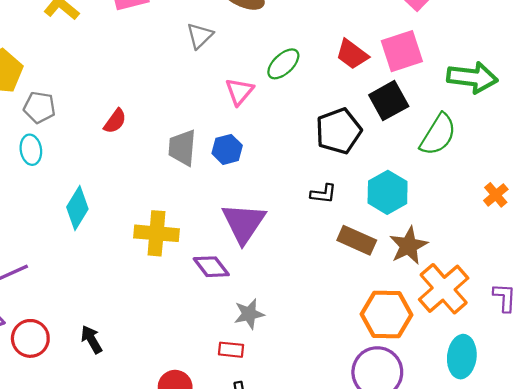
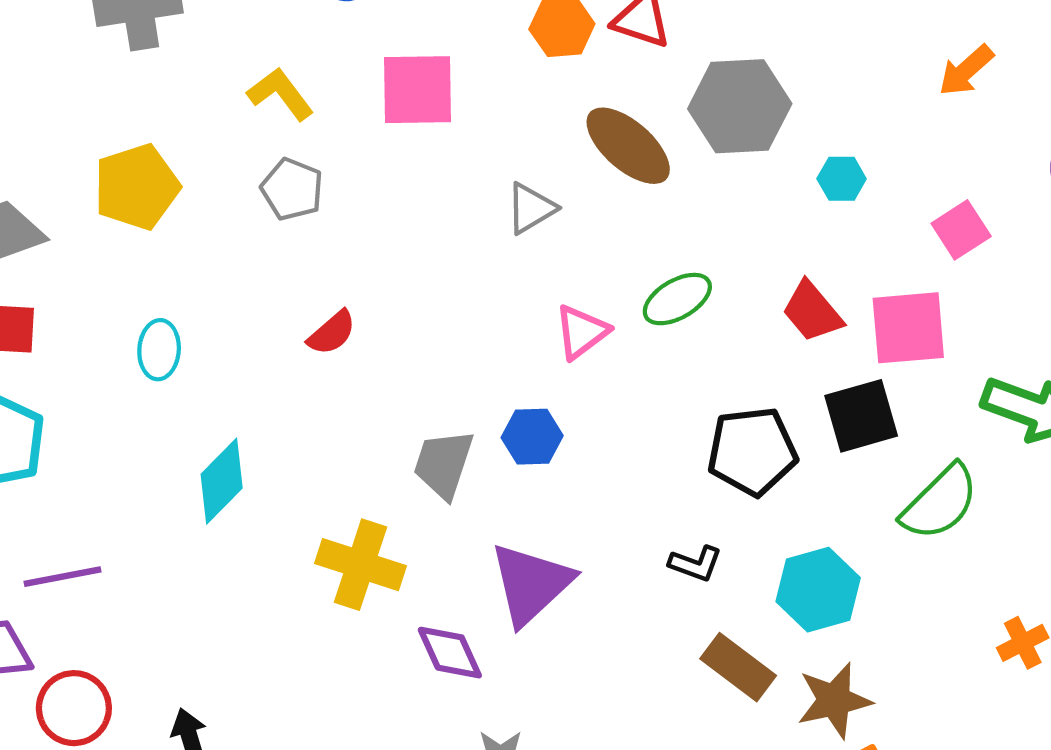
gray pentagon: (39, 107) -> (292, 189), moved
gray trapezoid: (182, 148) -> (443, 464), moved

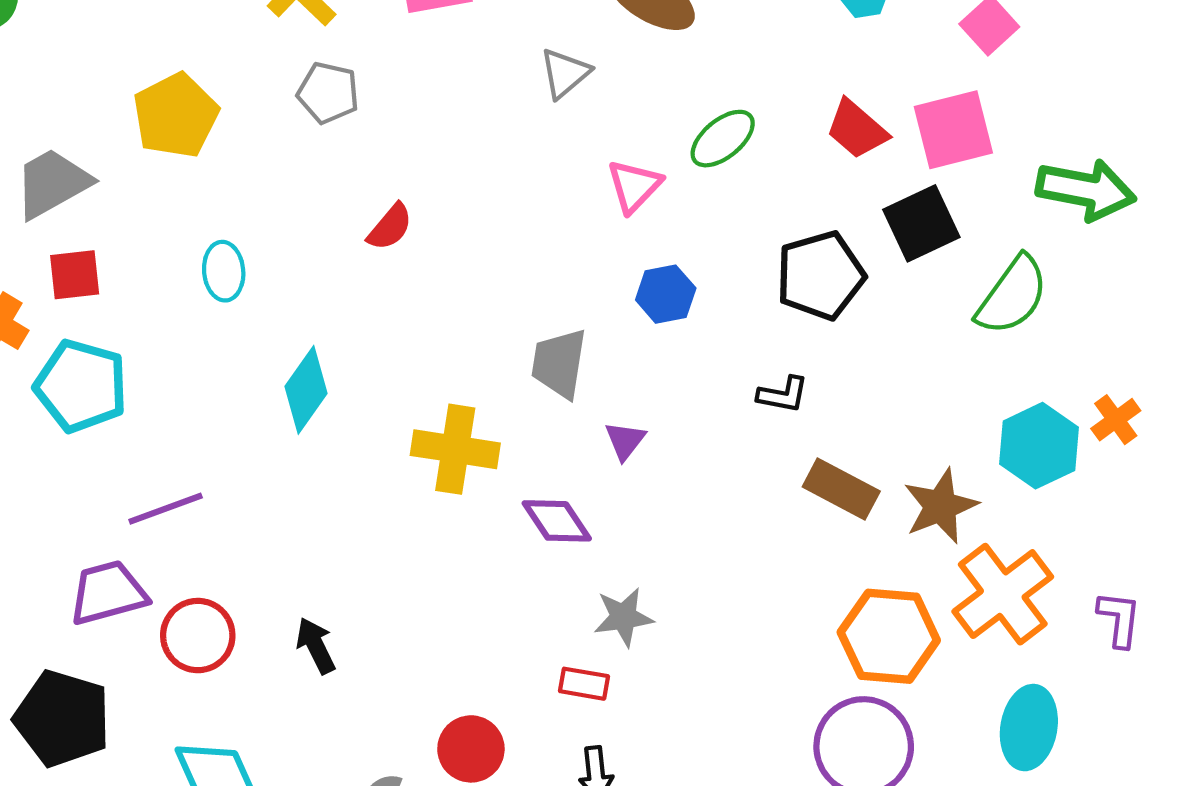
blue hexagon: (532, 437) -> (666, 294), moved
gray trapezoid: (443, 464) -> (559, 363), moved
purple triangle: (531, 584) -> (625, 441), size x0.5
cyan hexagon: (818, 590) -> (1039, 446), moved

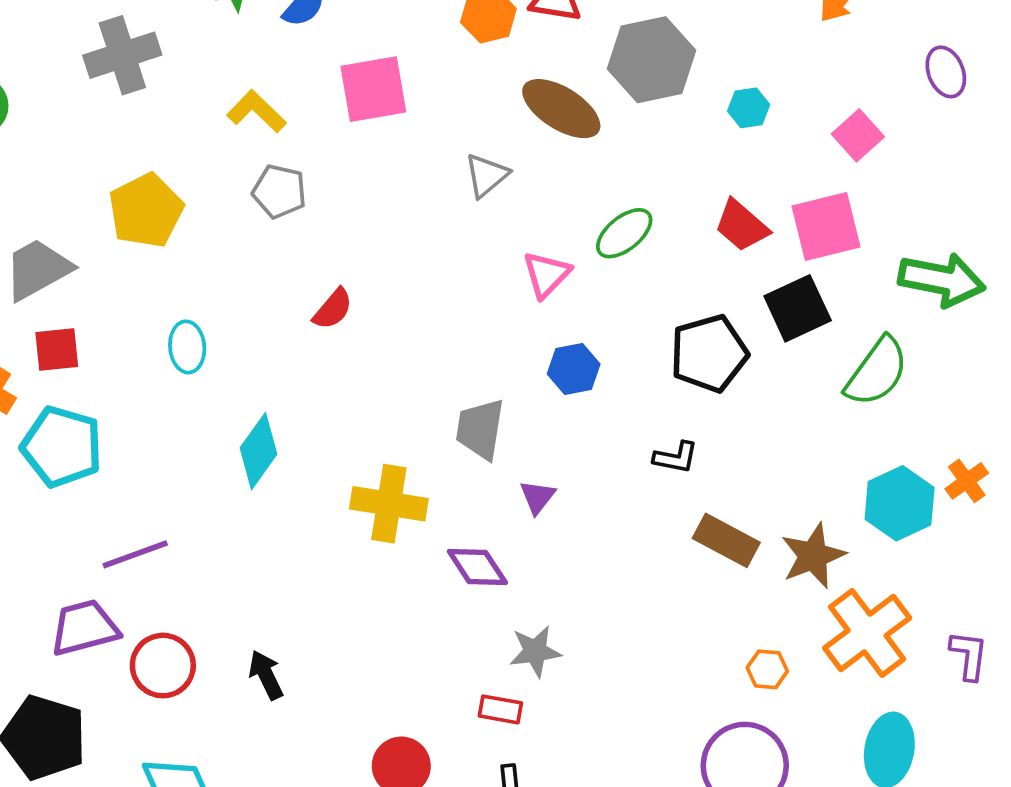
orange hexagon: (889, 636) -> (767, 669), size x0.5

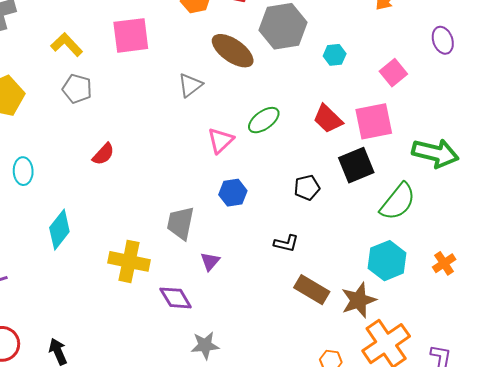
black pentagon: (709, 353) -> (307, 188), size x0.6
cyan hexagon: (900, 503) -> (387, 261), moved

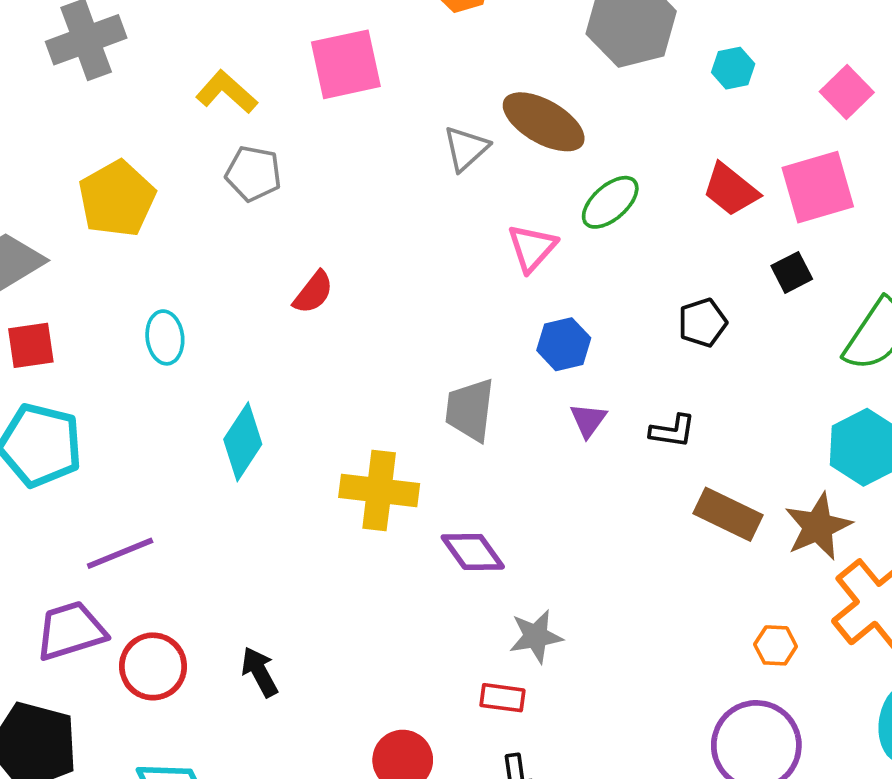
brown ellipse: (233, 51) -> (544, 122), moved
black square: (356, 165) -> (792, 272), size x0.6
purple triangle: (210, 261) -> (588, 420), moved

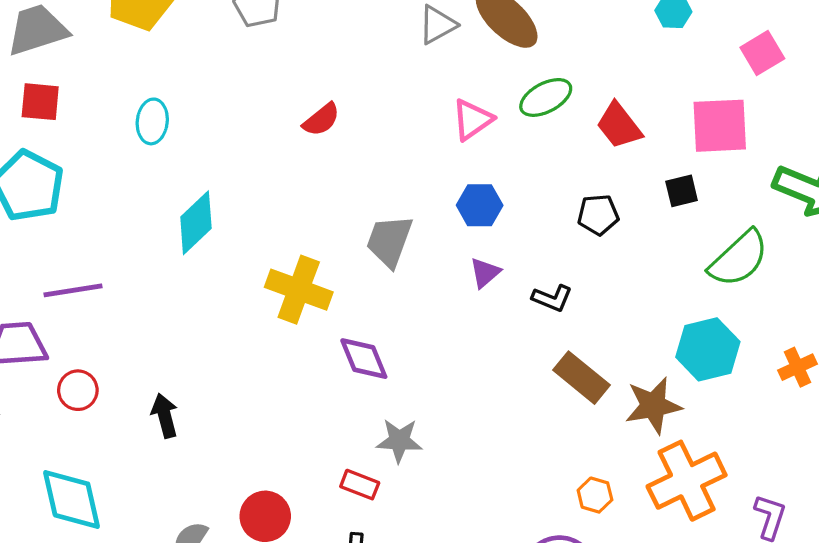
red trapezoid: (731, 190) -> (619, 126), moved
red semicircle: (313, 292) -> (321, 120), moved
red circle: (153, 666) -> (78, 390), size x0.7

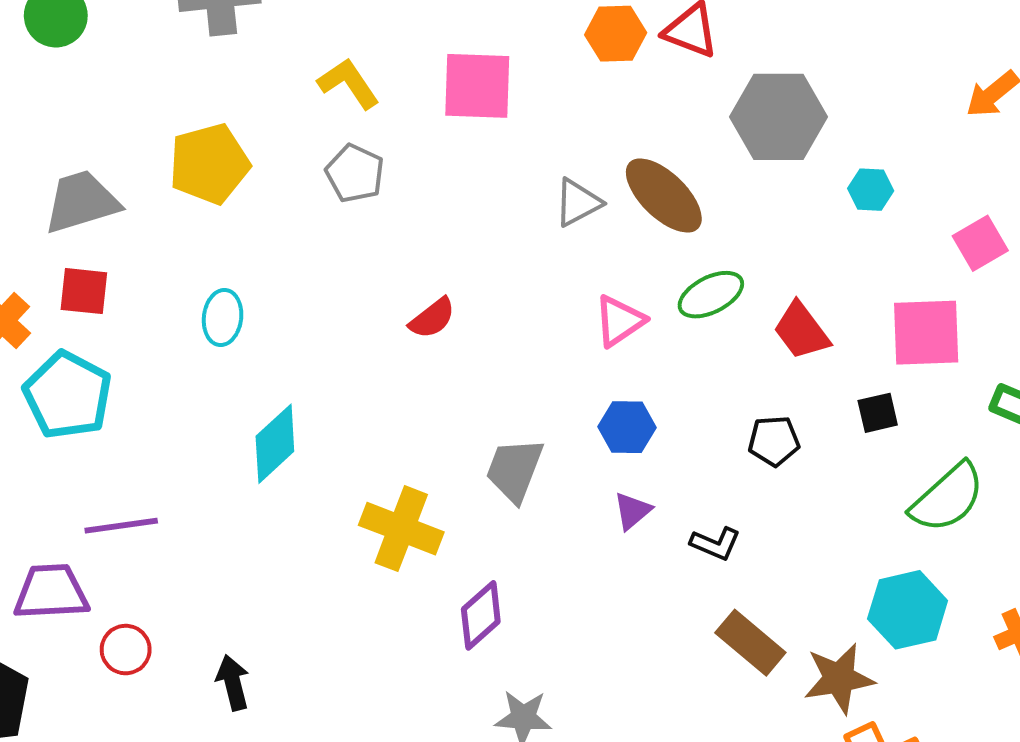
purple diamond: (364, 359) -> (481, 615), turned 70

